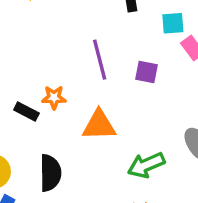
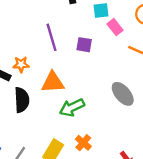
green arrow: (146, 165) -> (72, 108), moved
black semicircle: (50, 173) -> (22, 100), moved

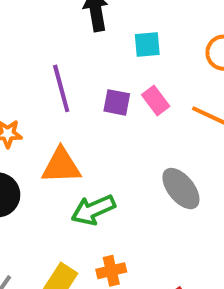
pink rectangle: (115, 27) -> (156, 100), moved
orange cross: (83, 143) -> (111, 271), turned 35

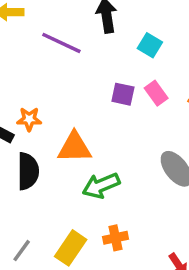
cyan square: (147, 45) -> (150, 45), turned 35
purple line: (61, 88) -> (61, 43), moved, turned -51

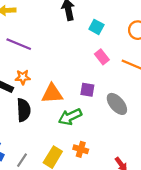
purple line: (61, 43) -> (19, 44), moved
purple square: (123, 94) -> (87, 90), moved
orange cross: (115, 238) -> (81, 149), turned 32

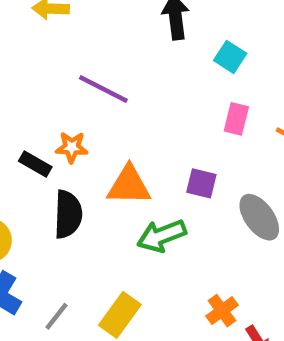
purple line: (19, 44) -> (103, 89), moved
pink rectangle: (102, 57) -> (236, 119), turned 48
orange cross: (81, 149) -> (222, 311), moved, turned 32

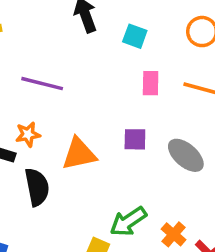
green arrow: (162, 236) -> (128, 222), moved

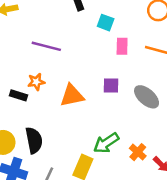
cyan square: (135, 36) -> (106, 23), moved
black semicircle: (37, 187) -> (34, 140), moved

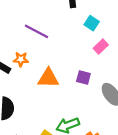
pink rectangle: (122, 46) -> (101, 47), turned 32

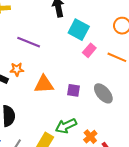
cyan square: (92, 23) -> (79, 30), size x1.5
purple square: (83, 78) -> (73, 90), moved

